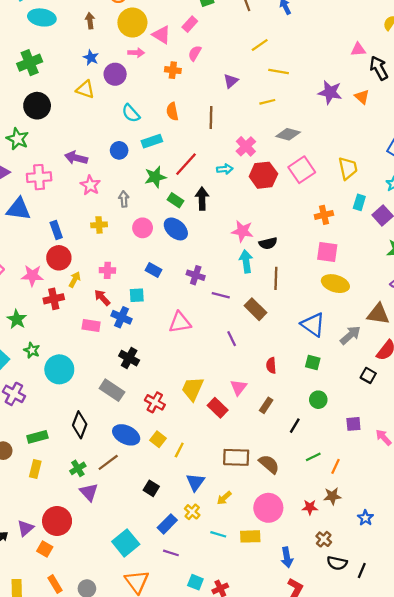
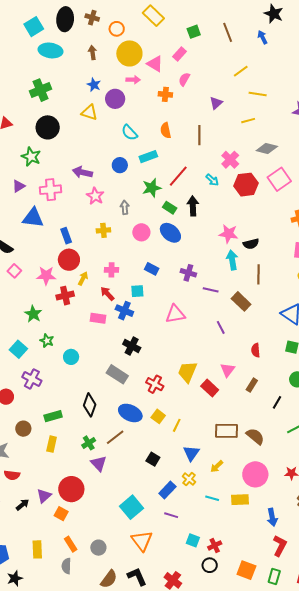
cyan arrow: (225, 169) -> (212, 180), turned 48
cyan circle: (59, 369) -> (71, 357), size x0.6

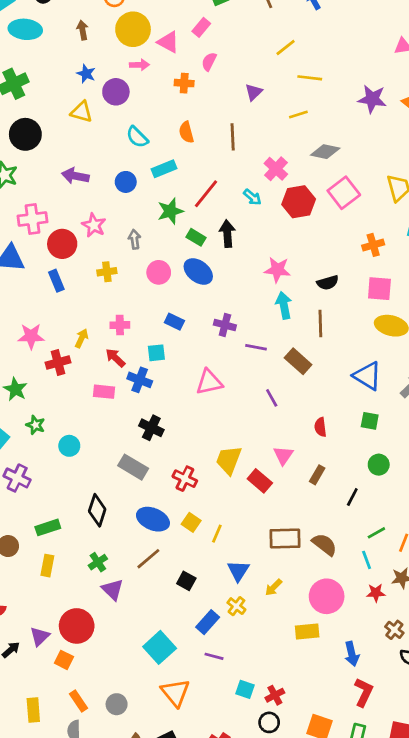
purple arrow: (82, 172) -> (75, 176), moved
black semicircle: (251, 244) -> (328, 283), moved
red circle: (69, 260) -> (62, 244), moved
brown line: (115, 437) -> (148, 559), moved
cyan line: (212, 498) -> (367, 560), moved, turned 56

